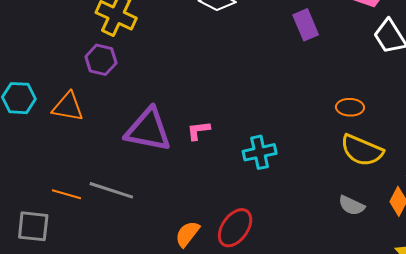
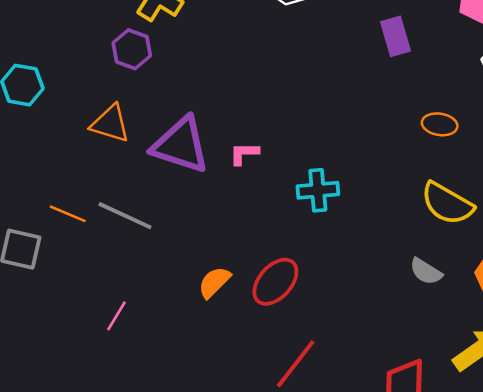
orange triangle: (68, 107) -> (110, 124), moved
orange ellipse: (350, 107) -> (440, 124), moved

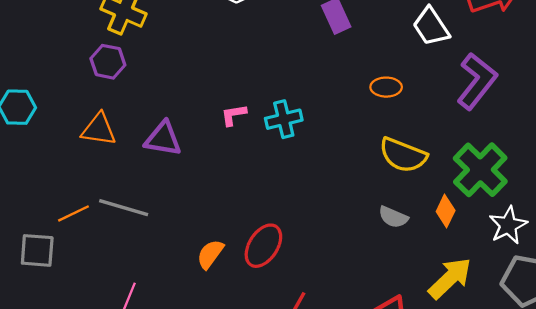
purple triangle: (181, 145) -> (163, 139), size x0.7
pink L-shape: (244, 153) -> (234, 115), moved
cyan cross: (318, 190) -> (284, 119), moved
orange line: (68, 214) -> (74, 213), turned -40

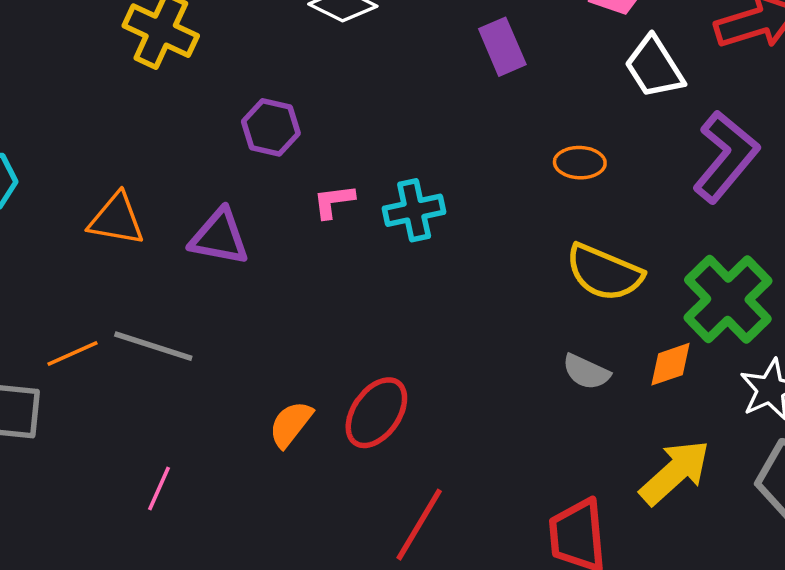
purple hexagon: (108, 62) -> (271, 127), moved
orange diamond: (446, 211) -> (670, 364), turned 44

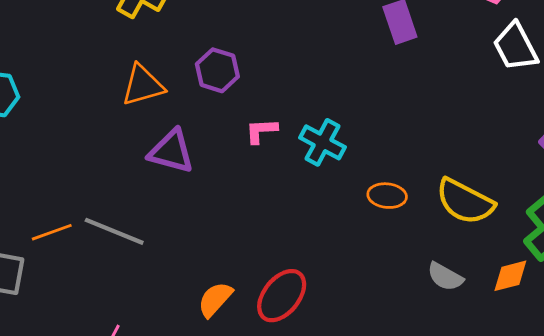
orange ellipse: (580, 163) -> (387, 196), moved
cyan cross: (414, 210) -> (323, 142), turned 36
orange triangle: (116, 219) -> (143, 85), moved, turned -30

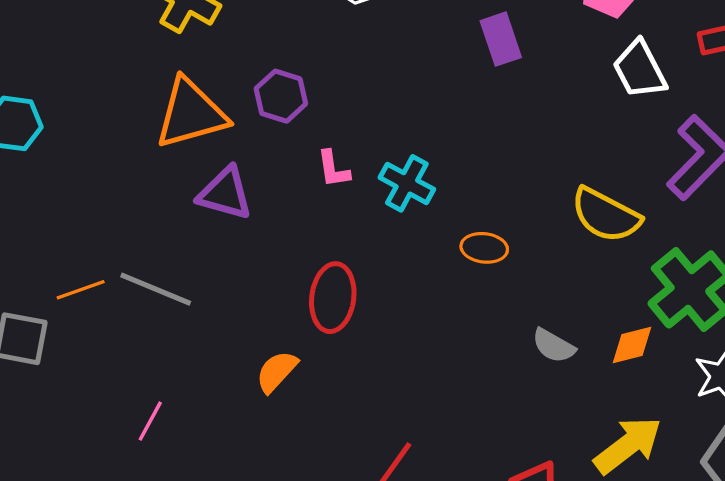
orange triangle: (143, 85) -> (191, 114), size x1.4
pink L-shape: (261, 131) -> (333, 169), turned -96
yellow semicircle: (465, 201) -> (606, 215), moved
red ellipse: (282, 296) -> (333, 298), moved, turned -32

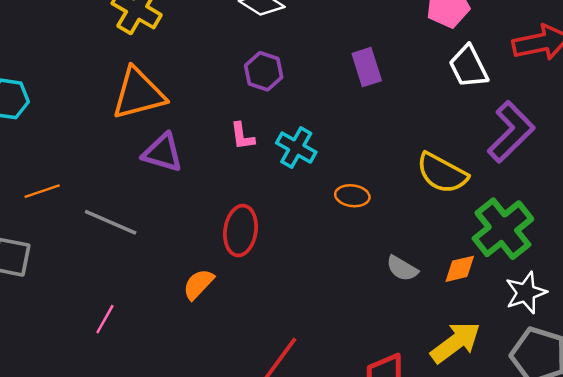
purple rectangle: (501, 39) -> (367, 67), moved
purple hexagon: (281, 96) -> (264, 71), moved
orange line: (81, 290) -> (42, 191), moved

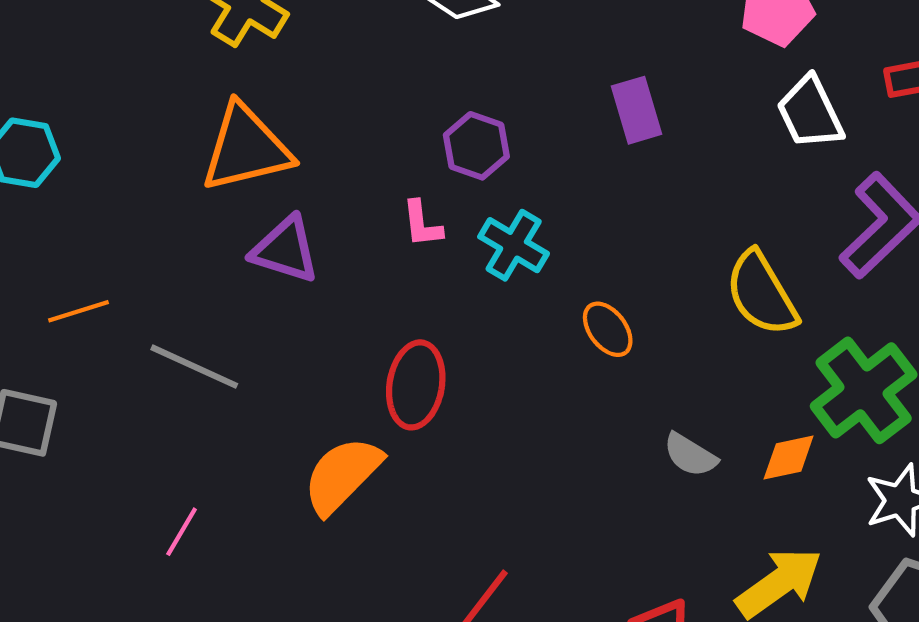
purple hexagon: (264, 71) -> (476, 146), moved
yellow semicircle: (442, 173) -> (761, 294), turned 30
orange ellipse: (352, 196) -> (608, 329), turned 44
orange semicircle: (198, 284) -> (342, 475), size x1.5

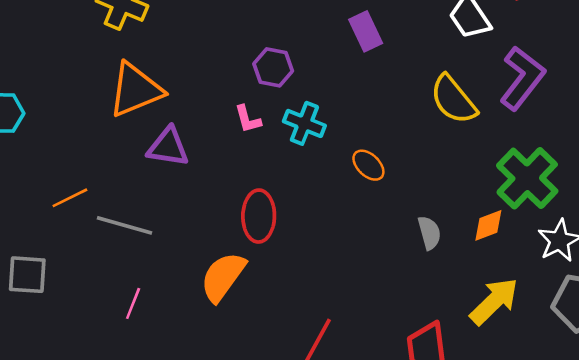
yellow semicircle: (761, 294) -> (453, 100), moved
orange line: (78, 311) -> (70, 198), moved
gray semicircle: (690, 455) -> (429, 233), turned -128
pink line: (182, 532) -> (133, 303), moved

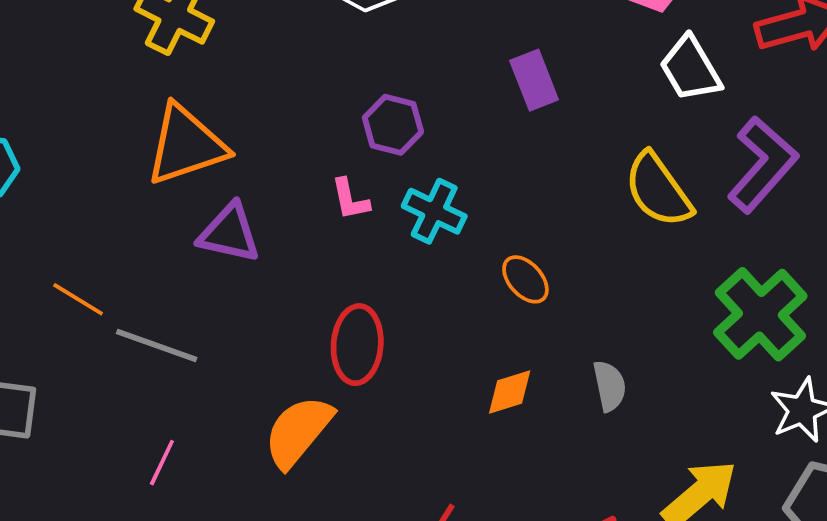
orange line: (70, 198) -> (78, 299), turned 54
orange diamond: (488, 225) -> (510, 392), moved

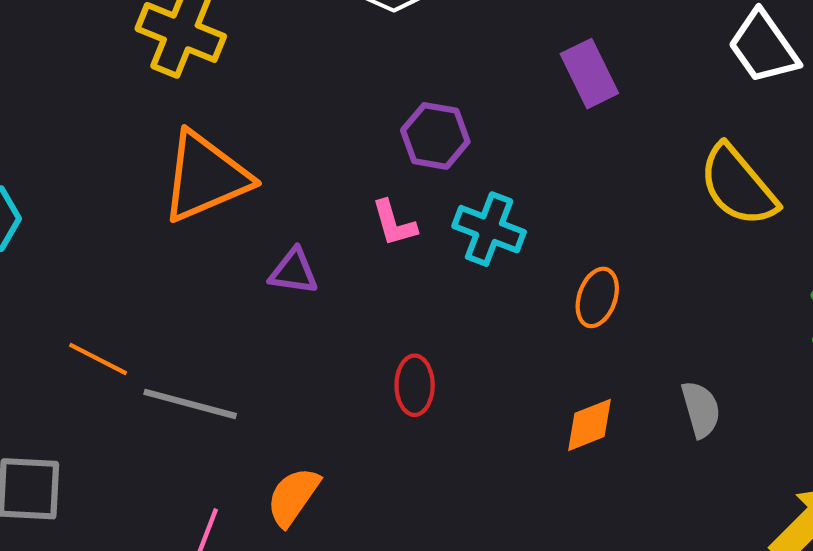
purple triangle: (229, 233) -> (294, 272), moved, size x0.7
orange ellipse: (525, 279) -> (597, 297), turned 66
red ellipse: (357, 345) -> (415, 385), size x0.7
orange semicircle: (298, 431) -> (293, 497), moved, size x0.7

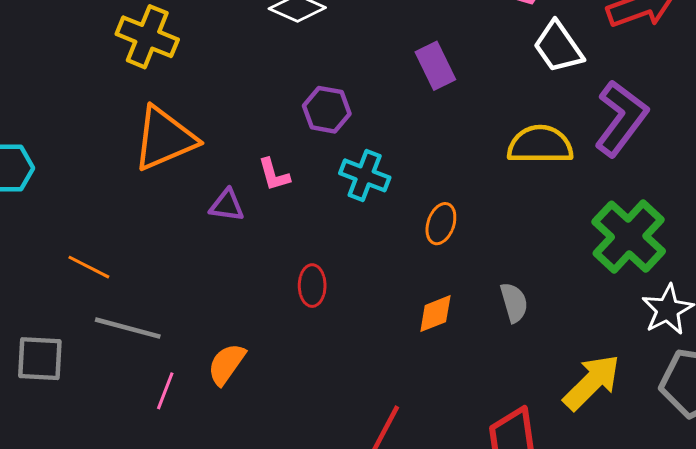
yellow semicircle: (738, 186) -> (540, 145), turned 130
pink L-shape: (394, 223) -> (274, 175), moved
gray line: (190, 404) -> (128, 328), moved

